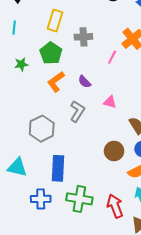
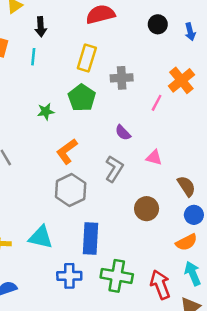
cyan line: (14, 28) -> (33, 57), moved
orange L-shape: (56, 82) -> (67, 151), moved
brown circle: (114, 151) -> (147, 209), moved

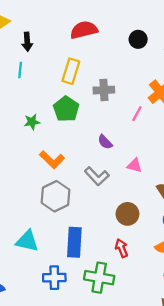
orange L-shape: (67, 151) -> (52, 160), turned -100
gray L-shape: (114, 169) -> (97, 176), turned 105
red arrow: (160, 285) -> (122, 248), moved, size x0.7

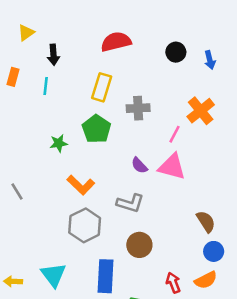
pink triangle: (135, 166) -> (172, 167), moved, size x1.6
gray L-shape: (97, 176) -> (130, 203), turned -30
brown circle: (127, 214) -> (139, 245), moved
cyan triangle: (27, 241) -> (53, 275), turned 40
red arrow: (122, 248) -> (173, 283), moved

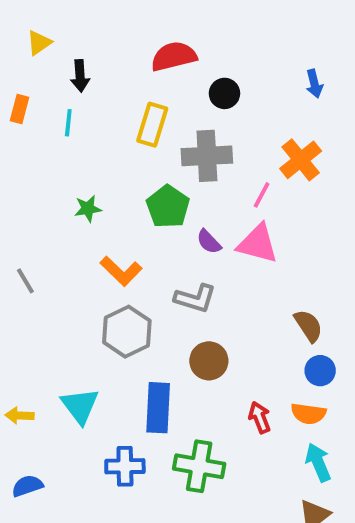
black circle: (176, 52) -> (224, 93), moved
gray cross: (138, 108) -> (207, 156), size x1.4
green pentagon: (96, 129) -> (168, 207), moved
orange semicircle: (206, 280) -> (308, 414), turned 35

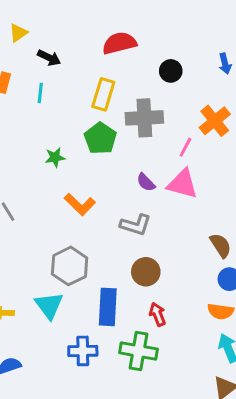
black arrow: (80, 76) -> (49, 58), turned -60
black circle: (224, 93) -> (171, 71), moved
green pentagon: (168, 207) -> (100, 138), moved
gray hexagon: (127, 332) -> (70, 266), moved
red arrow: (260, 417) -> (158, 314), moved

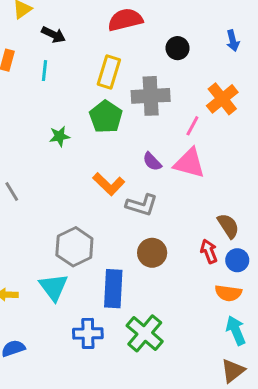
orange L-shape: (80, 204) -> (109, 184), moved
red arrow: (158, 314) -> (209, 251), moved
green cross: (138, 351) -> (145, 333), turned 30

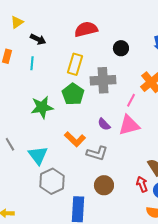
green star: (59, 136) -> (42, 107), size x1.6
pink triangle: (189, 163) -> (129, 125), turned -30
cyan triangle: (54, 287) -> (38, 155), moved

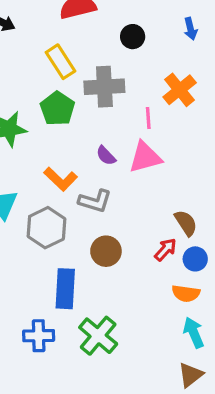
yellow rectangle: (75, 64) -> (61, 62), turned -50
pink line: (131, 100) -> (148, 118), turned -32
gray hexagon: (52, 181) -> (46, 228), moved
red arrow: (142, 184) -> (165, 250), turned 63

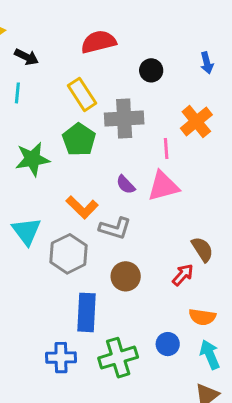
blue circle: (195, 259) -> (168, 344), moved
green cross: (98, 336) -> (118, 358), turned 33

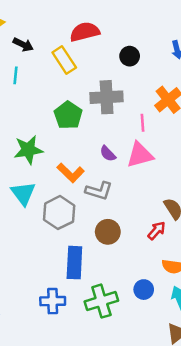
yellow rectangle: (82, 94) -> (64, 60), moved
green star: (32, 159) -> (28, 150), moved

